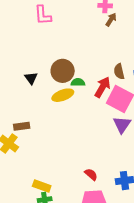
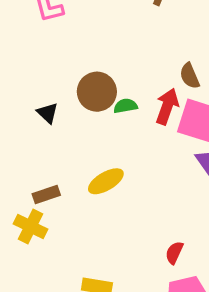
yellow ellipse: (63, 95) -> (106, 181), moved
red semicircle: (91, 174) -> (174, 253), turned -96

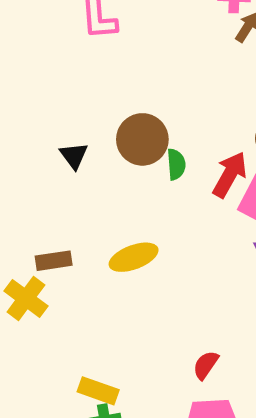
green semicircle: (126, 106) -> (176, 164), turned 85

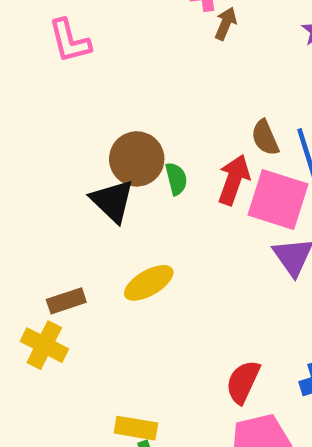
black triangle: (74, 156) -> (112, 201), moved, size x1.5
red semicircle: (206, 365) -> (243, 382), size x1.4

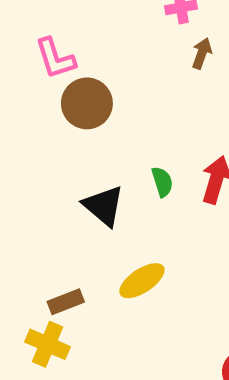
brown arrow: (226, 23) -> (202, 53), moved
brown circle: (137, 159) -> (87, 103), moved

